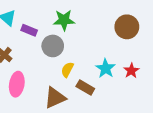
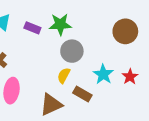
purple rectangle: (29, 30) -> (32, 28), moved
gray circle: (53, 46) -> (72, 51), moved

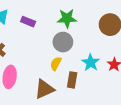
green star: (60, 24) -> (67, 18), moved
brown rectangle: (82, 94) -> (72, 80), turned 70

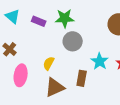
green star: (67, 18) -> (65, 18), moved
yellow semicircle: (56, 64) -> (49, 63), moved

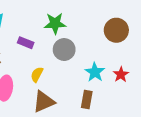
purple rectangle: (39, 21) -> (26, 43), moved
brown rectangle: (82, 78) -> (87, 99), moved

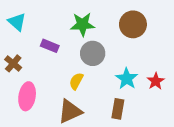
brown circle: (116, 30) -> (133, 24), moved
yellow semicircle: (37, 74) -> (76, 81), moved

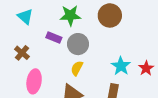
green star: (83, 24) -> (70, 15), moved
brown circle: (133, 24) -> (110, 15), moved
gray circle: (93, 53) -> (78, 44), moved

